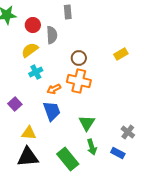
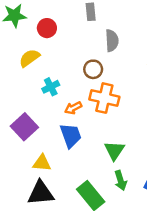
gray semicircle: (52, 35) -> (112, 41), moved
yellow semicircle: (30, 50) -> (29, 58), moved
brown circle: (79, 58) -> (93, 69), moved
purple square: (15, 104) -> (24, 127), size x1.5

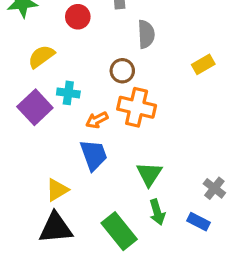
red circle: (47, 28) -> (78, 17), moved
cyan cross: (51, 87) -> (68, 93), turned 35
purple square: (24, 127) -> (35, 107), moved
yellow triangle: (42, 163) -> (57, 190), turned -36

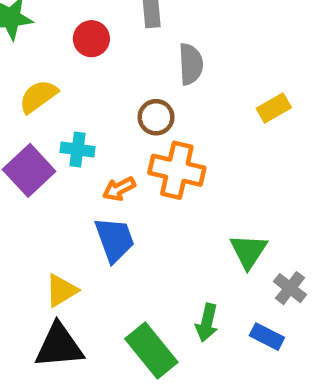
green triangle: (149, 174) -> (248, 251), moved
green arrow: (157, 212) -> (207, 323), turned 30

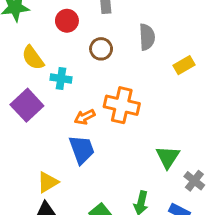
gray semicircle: (191, 64) -> (147, 37), moved
yellow semicircle: (38, 96) -> (33, 58), turned -90
brown circle: (156, 117) -> (101, 49), moved
cyan cross: (78, 150) -> (61, 79), moved

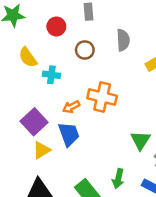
purple square: (27, 105) -> (34, 122), moved
yellow triangle: (48, 182) -> (41, 150), moved

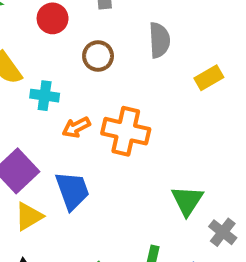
orange arrow: (71, 107) -> (76, 127), moved

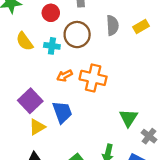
brown circle: (98, 56) -> (77, 35), size x1.5
yellow rectangle: (209, 78) -> (141, 27), moved
cyan cross: (45, 96) -> (52, 46), moved

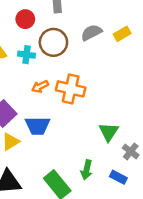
gray semicircle: (112, 25) -> (91, 33), turned -114
blue trapezoid: (62, 112) -> (38, 126), turned 110

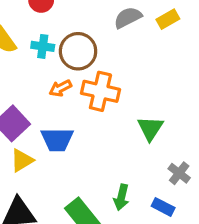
brown circle: (53, 42) -> (78, 51), moved
green triangle: (109, 132) -> (150, 128), moved

